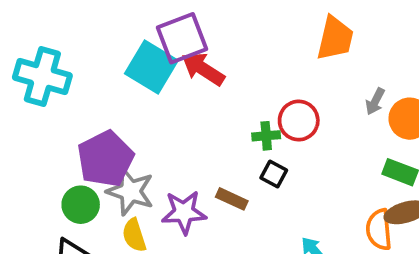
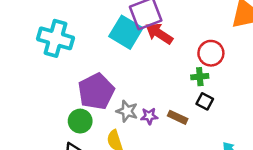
red circle: (299, 120) -> (211, 53), moved
gray star: (130, 191) -> (127, 111), moved, size x0.7
purple star: (184, 212) -> (149, 116), moved, size x0.6

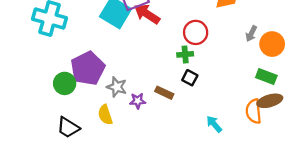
purple star: (149, 116) -> (138, 101), moved
green circle: (80, 121) -> (65, 83), moved

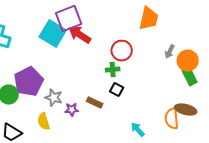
green rectangle: (266, 76) -> (190, 77), moved, turned 42
brown ellipse: (270, 101) -> (186, 110), turned 30

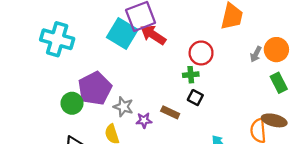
orange circle: (188, 61) -> (276, 50), moved

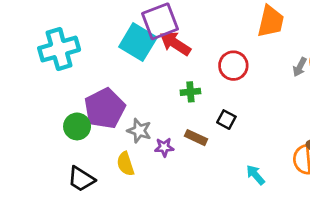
cyan cross: (57, 39) -> (59, 49), turned -32
green cross: (191, 75) -> (190, 92), moved

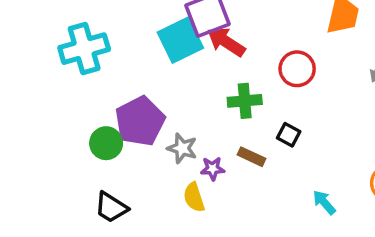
cyan square: (138, 42) -> (180, 40), turned 33
green cross: (190, 92) -> (245, 101), size x1.4
yellow semicircle: (125, 164) -> (194, 197), moved

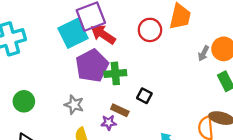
red circle: (297, 69) -> (150, 30), moved
purple pentagon: (140, 121) -> (92, 66), moved
purple star: (213, 169) -> (109, 123), moved

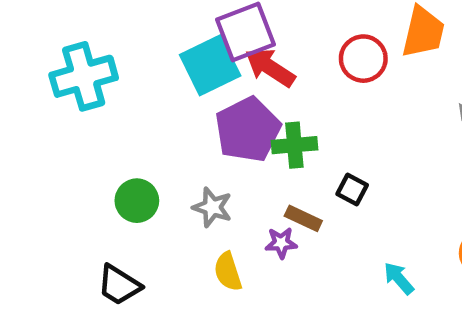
green circle: (24, 101) -> (137, 201), moved

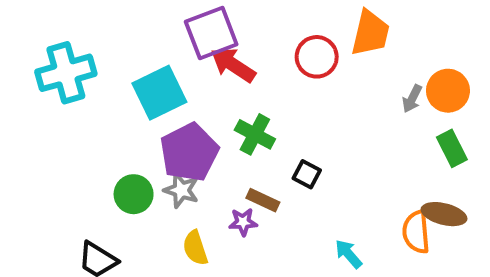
cyan square: (210, 65) -> (159, 93), moved
purple pentagon: (248, 130) -> (189, 152), moved
green cross: (294, 145) -> (255, 134), turned 33
green circle: (137, 201) -> (134, 194), moved

